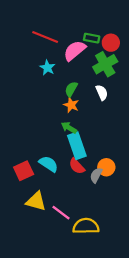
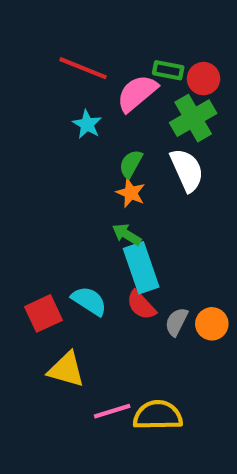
white semicircle: (102, 93) -> (187, 170), size x1.5
orange circle: (106, 167) -> (212, 324), moved
pink line: (61, 213) -> (112, 411), moved, turned -54

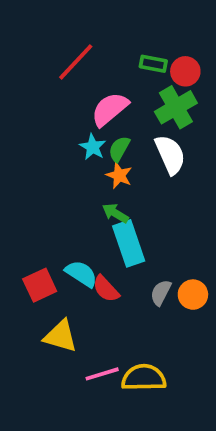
red line: (83, 68) -> (76, 62), turned -69
pink semicircle: (137, 93) -> (110, 109), moved
cyan star: (87, 124) -> (93, 147), moved
red semicircle: (141, 305) -> (106, 289), moved

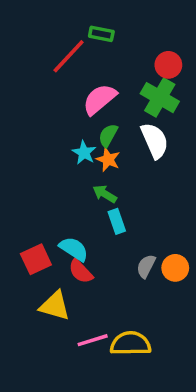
green rectangle: (153, 64) -> (101, 34), moved
green cross: (176, 107) -> (160, 98), turned -30
cyan star: (93, 147) -> (84, 153), moved
cyan rectangle: (129, 243) -> (117, 221), size x0.6
red semicircle: (106, 289) -> (81, 271), moved

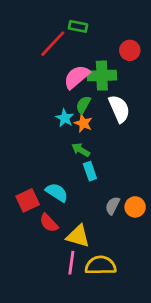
green cross: (160, 98) -> (102, 76), moved, turned -32
red semicircle: (81, 271) -> (49, 223), moved
yellow triangle: (55, 306) -> (78, 236), moved
pink line: (93, 340) -> (71, 263), turned -65

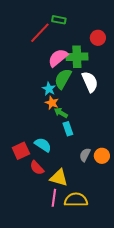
green semicircle: (83, 105) -> (63, 79), size x1.5
orange star: (83, 123) -> (52, 103), moved

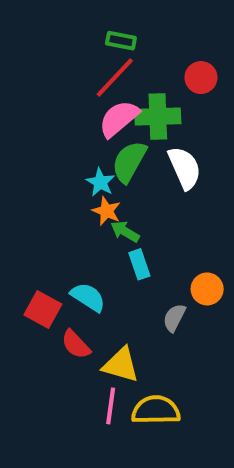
red line: (40, 33) -> (115, 78), moved
red square: (21, 151) -> (43, 309), turned -36
orange circle: (102, 156) -> (207, 289), moved

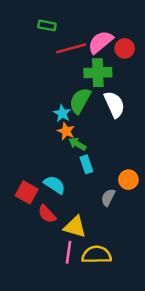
green rectangle: (121, 41) -> (47, 25), moved
red line: (115, 78) -> (71, 48), turned 32
pink semicircle: (119, 119) -> (100, 42), moved

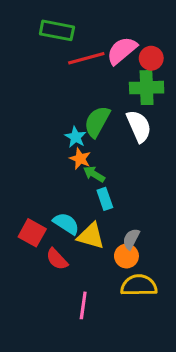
green rectangle: (47, 25) -> (57, 30), size x1.5
green cross: (98, 73) -> (147, 88), moved
orange circle: (128, 180) -> (126, 256), moved
yellow triangle: (75, 227) -> (91, 236), moved
yellow semicircle: (97, 255) -> (139, 285), moved

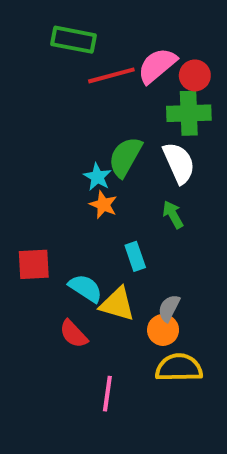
green arrow: (94, 174) -> (173, 215), moved, turned 30
red square: (32, 233) -> (34, 264), moved, turned -32

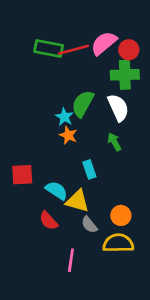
green rectangle: (74, 40) -> (49, 48), moved
gray semicircle: (169, 308) -> (89, 225), moved, turned -66
orange circle: (163, 330) -> (121, 215), moved

